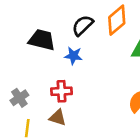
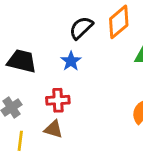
black trapezoid: (42, 40) -> (22, 61), moved
blue star: (73, 56) -> (71, 61), turned 30

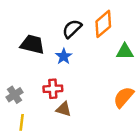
black trapezoid: (22, 61) -> (32, 44), moved
brown triangle: (54, 129) -> (64, 109), moved

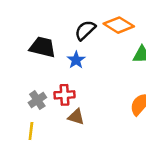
orange diamond: (103, 24) -> (119, 25), turned 72
gray cross: (14, 95) -> (37, 100), moved

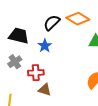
gray cross: (37, 100) -> (15, 62), moved

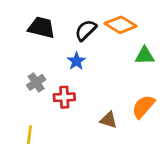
black trapezoid: (19, 36) -> (42, 28), moved
brown triangle: (45, 90) -> (109, 120), moved

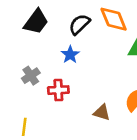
orange diamond: (121, 25) -> (114, 19), turned 36
black trapezoid: (42, 28) -> (36, 22), turned 112

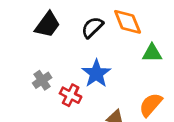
blue star: (70, 55) -> (96, 73), moved, size x1.5
red cross: (58, 90) -> (71, 95), turned 30

